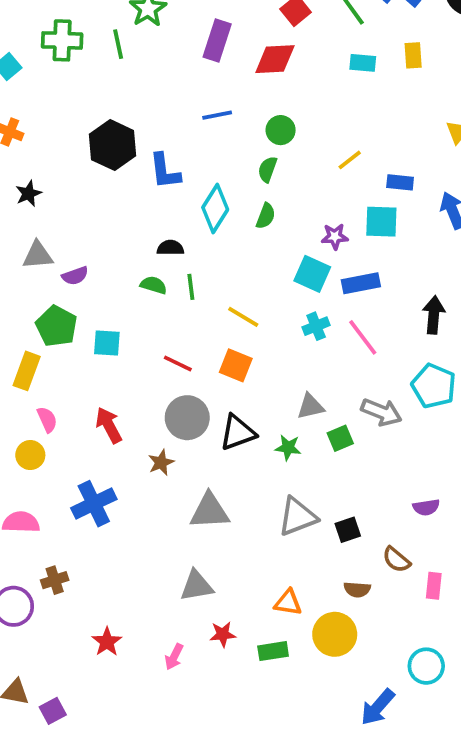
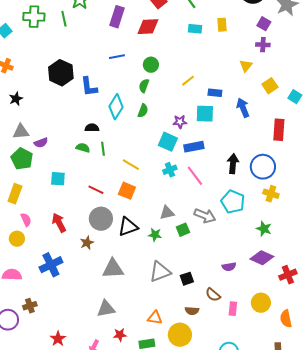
green pentagon: (56, 326) -> (22, 159), moved

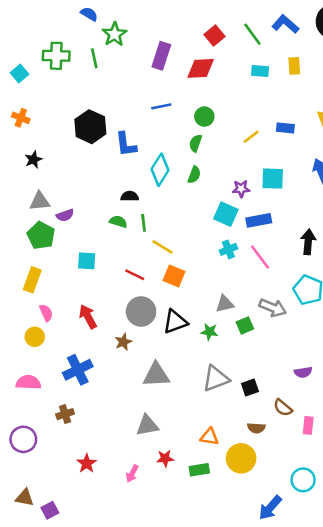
blue rectangle: (215, 93) -> (285, 128), moved
yellow line: (131, 165) -> (163, 247), moved
brown cross: (30, 306) -> (65, 414), moved

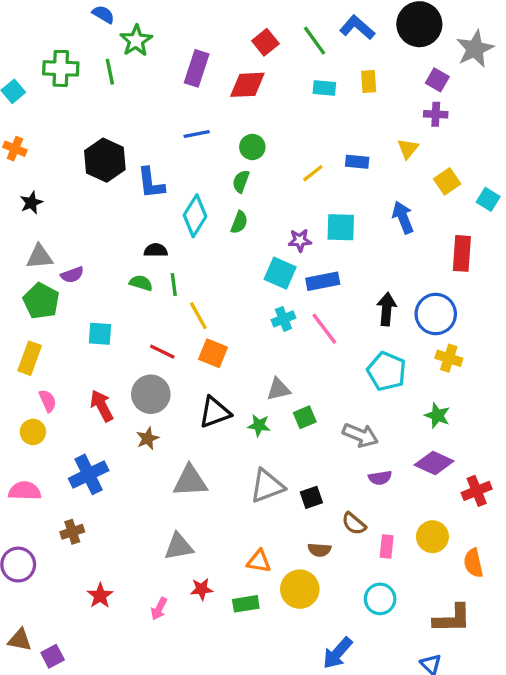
yellow line: (163, 247) -> (198, 316), turned 30
gray arrow: (273, 308) -> (360, 435), moved
gray circle: (141, 311) -> (151, 394), moved
cyan circle: (303, 480) -> (380, 599), moved

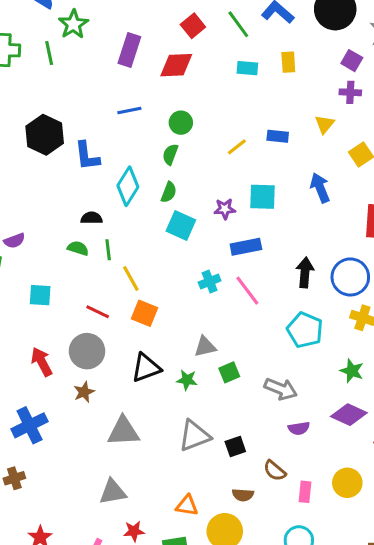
cyan square: (280, 273) -> (181, 226), moved

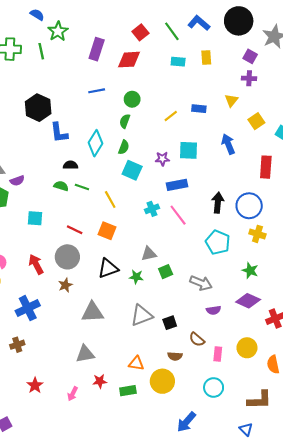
blue L-shape: (87, 156) -> (59, 133), moved
green line: (108, 250) -> (82, 187), turned -64
yellow line: (131, 278) -> (110, 199), moved

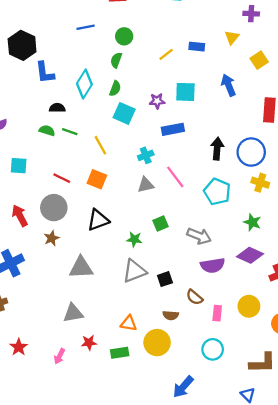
pink line: (178, 215) -> (175, 177), moved
gray triangle: (149, 254) -> (146, 185), moved
green star: (136, 277) -> (134, 239), moved
purple semicircle: (214, 310) -> (213, 265), size x1.5

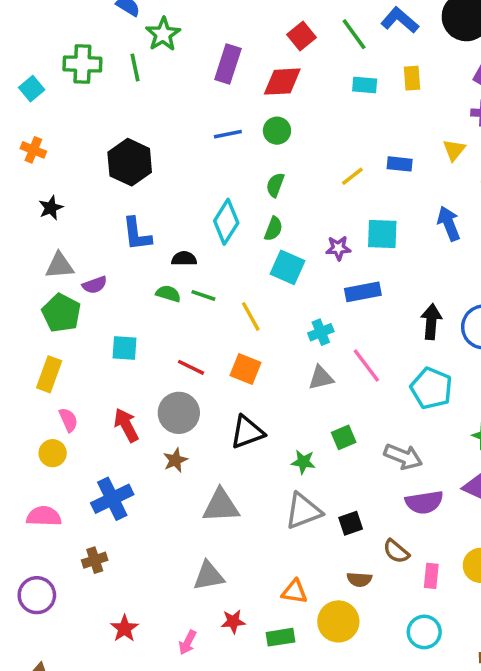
green circle: (124, 36) -> (277, 131), moved
blue L-shape: (45, 73) -> (137, 234), moved

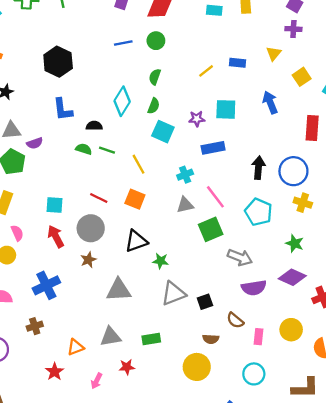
cyan square: (124, 348) -> (55, 205), moved
green square: (344, 437) -> (211, 229), moved, size x1.5
green star: (303, 462) -> (161, 261), moved
orange triangle: (295, 592) -> (76, 347), moved, turned -30
green rectangle: (280, 637) -> (151, 339), moved

